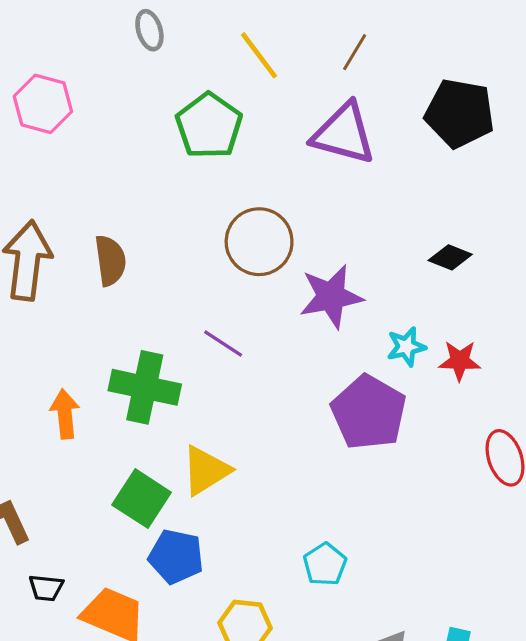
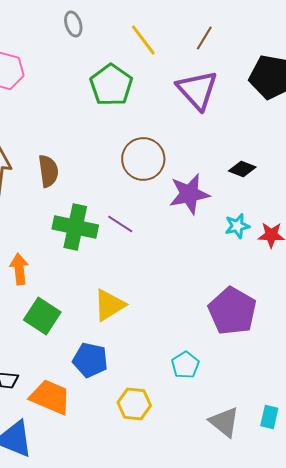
purple triangle: (344, 134) -> (197, 90), turned 33
black diamond: (450, 257) -> (242, 169), moved
green cross: (145, 387) -> (75, 227), moved
purple pentagon: (369, 412) -> (232, 311), moved
green square: (142, 499) -> (42, 316), moved

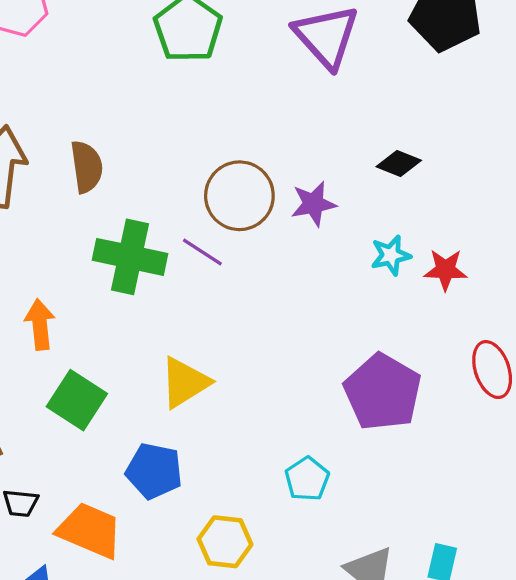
brown circle: (143, 159) -> (239, 196), moved
purple star: (189, 194) -> (313, 204), size x0.7

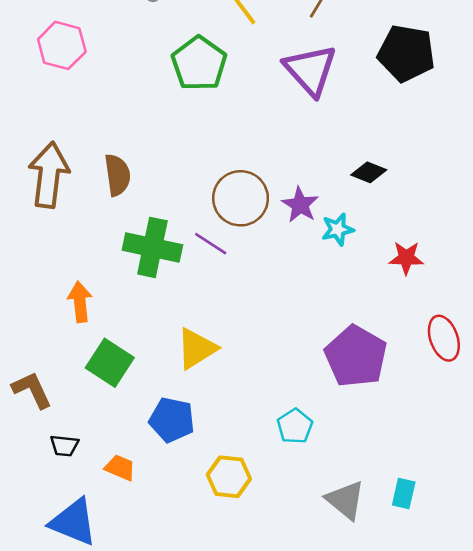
purple star: (313, 204) -> (300, 205), turned -30
cyan star: (391, 255) -> (338, 229), moved
orange trapezoid: (90, 530) -> (120, 468), size x0.6

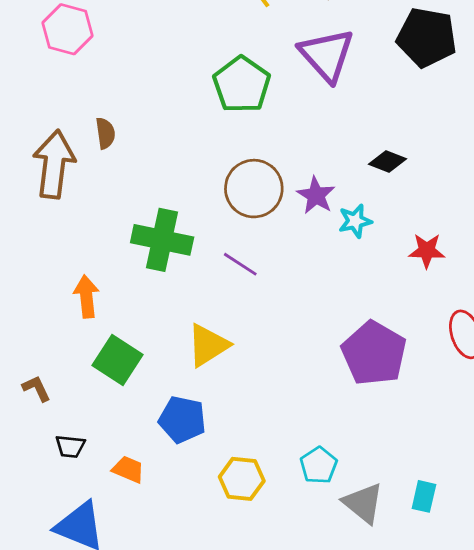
green pentagon: (199, 64) -> (242, 85), moved
brown semicircle: (117, 175) -> (105, 133), moved, size x0.7
purple line: (211, 244) -> (240, 264), moved
brown L-shape: (32, 390) -> (36, 388), size x0.7
cyan pentagon: (295, 426) -> (319, 465), moved

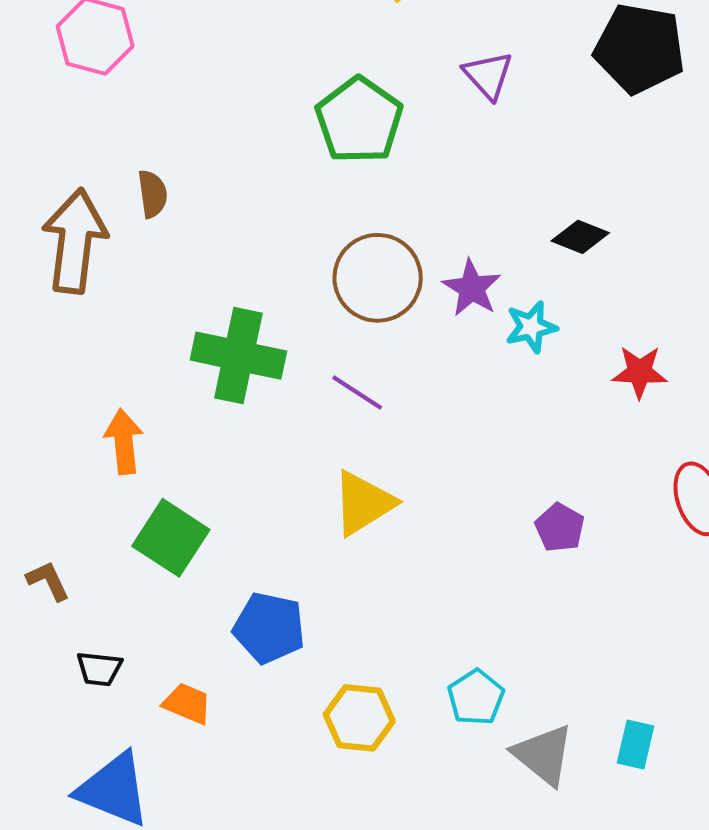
purple triangle: (327, 55) -> (488, 75), size x0.6
yellow triangle: (208, 345) -> (363, 503), moved
purple pentagon: (374, 353) -> (560, 528), size x0.5

